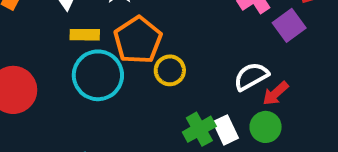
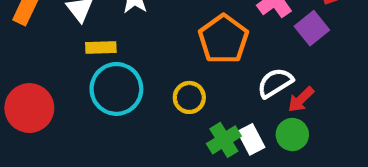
orange pentagon: (138, 40) -> (223, 39), moved
yellow circle: (170, 70) -> (189, 97), moved

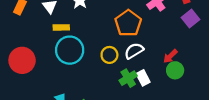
purple square: (312, 28) -> (190, 18), moved
white semicircle: (275, 83) -> (134, 51), moved
green circle: (292, 135) -> (175, 70), moved

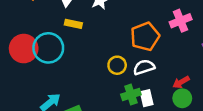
cyan circle: (70, 50) -> (48, 48), moved

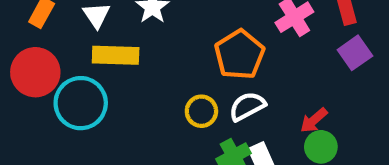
yellow rectangle: (73, 24) -> (116, 55), size x1.5
red circle: (24, 49) -> (35, 72), moved

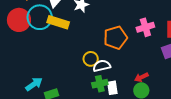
cyan circle: (81, 103) -> (40, 17), moved
white semicircle: (247, 106) -> (102, 66), moved

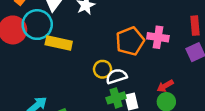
yellow rectangle: (58, 22) -> (59, 43), moved
pink cross: (145, 27) -> (158, 37), moved, turned 30

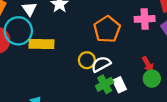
pink cross: (158, 37) -> (145, 19), moved
red arrow: (165, 86) -> (148, 64), turned -77

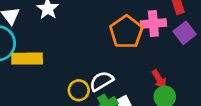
orange pentagon: (107, 29) -> (126, 32), moved
yellow circle: (87, 60) -> (79, 90), moved

